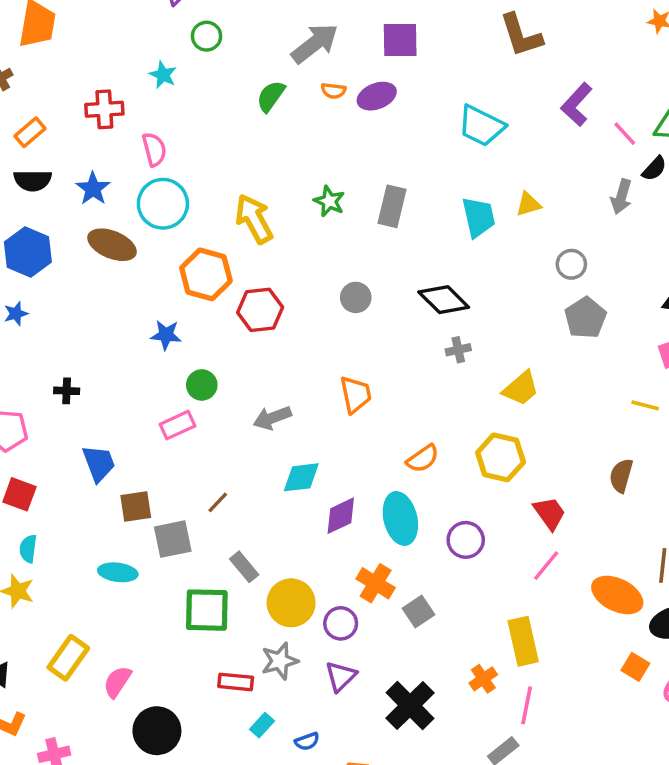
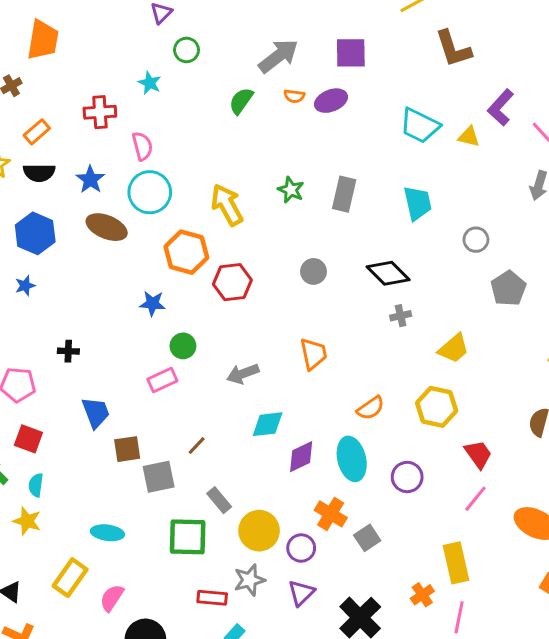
yellow triangle: (528, 204) -> (469, 137), moved, turned 30
gray circle: (571, 264) -> (476, 240), moved
cyan ellipse: (118, 572) -> (107, 533), moved

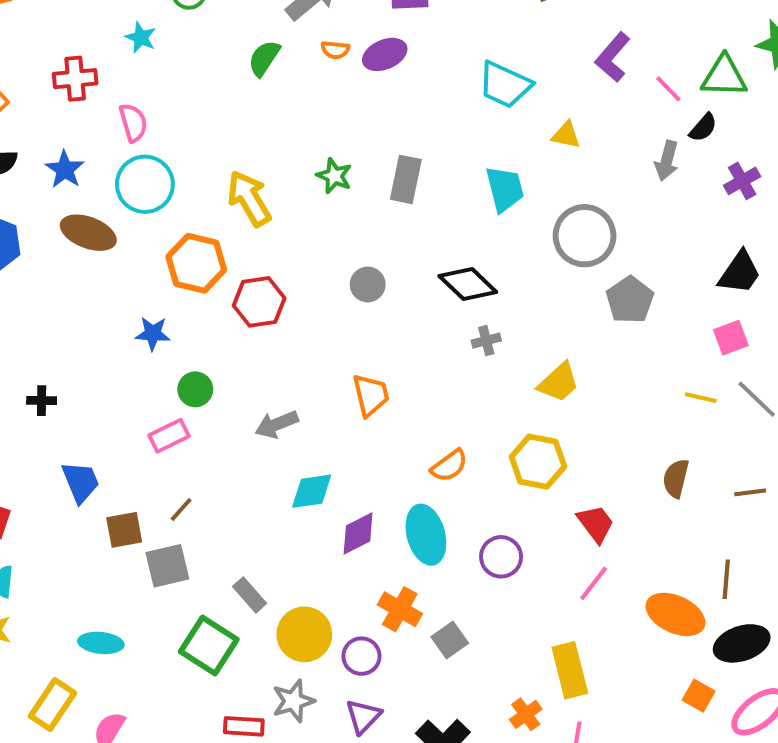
yellow triangle: (469, 137) -> (566, 135), moved
gray circle: (476, 240) -> (585, 236), size x1.8
brown line: (197, 446) -> (181, 510), moved
green square: (188, 537) -> (209, 645), turned 33

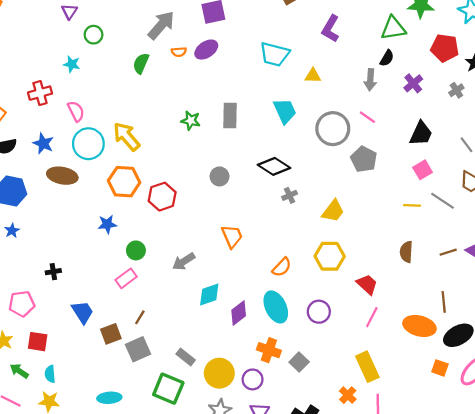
pink line: (668, 89) -> (367, 117), moved
yellow arrow: (249, 198) -> (127, 137), moved

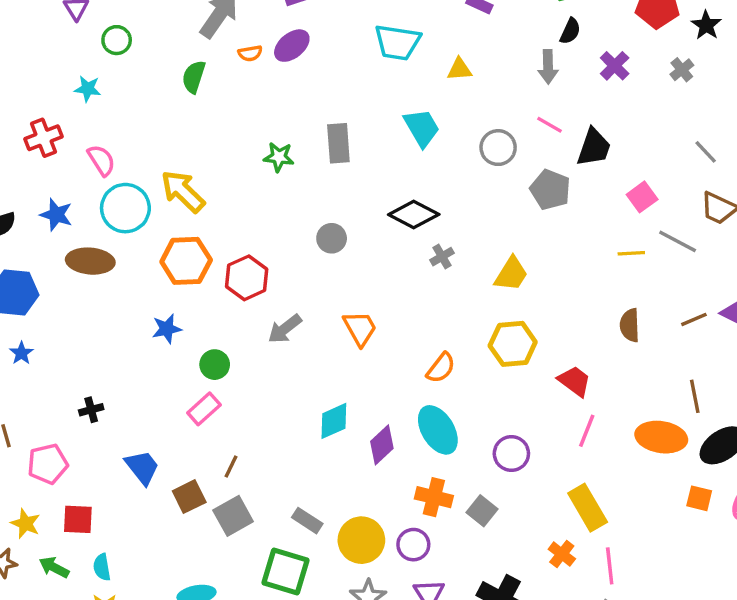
gray circle: (333, 129) -> (498, 148), size x0.7
black trapezoid: (421, 134) -> (594, 147), moved
gray arrow: (184, 262) -> (285, 329), moved
purple circle: (319, 312) -> (511, 454), moved

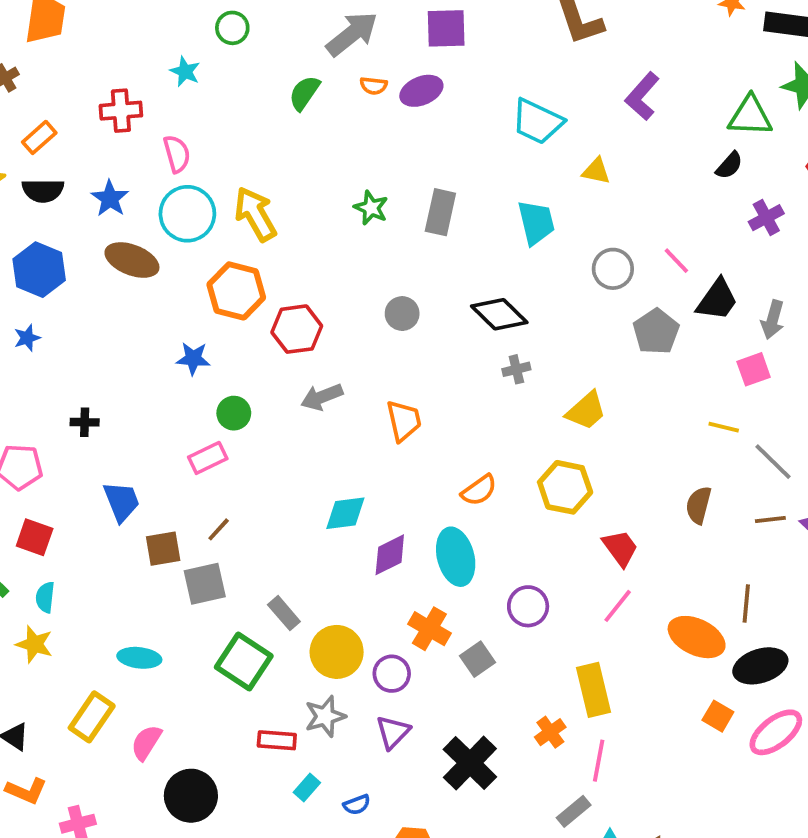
gray arrow: (548, 67) -> (773, 320), moved
gray line: (678, 241) -> (773, 462), moved

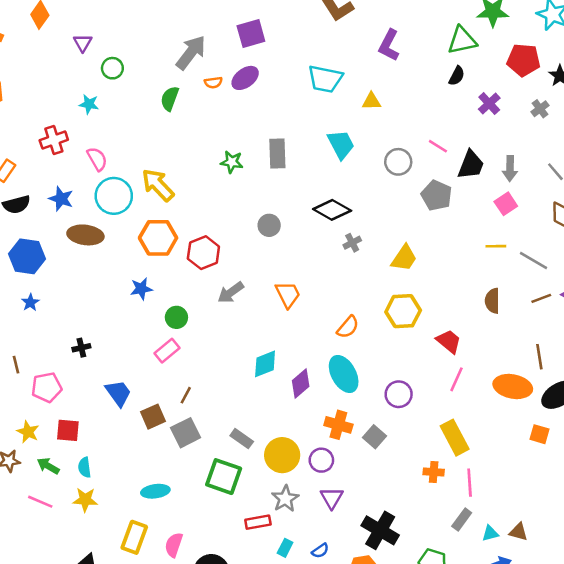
orange cross: (550, 732) -> (434, 472), turned -36
black cross: (470, 763) -> (380, 530), moved

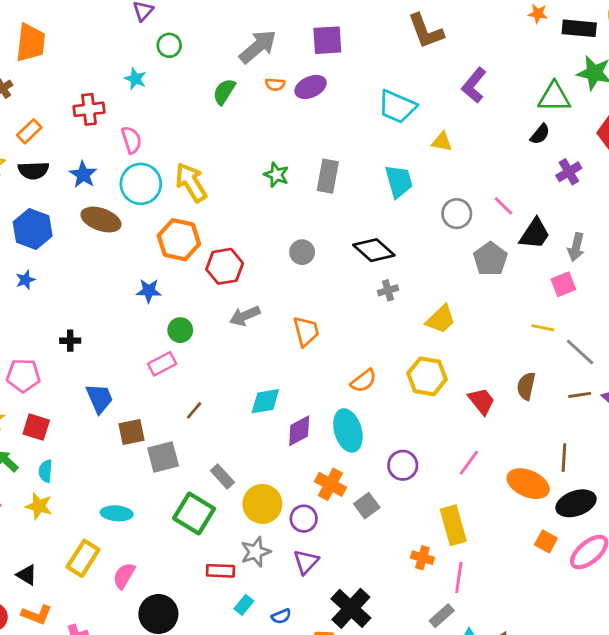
red trapezoid: (449, 341) -> (482, 401), moved
brown line: (186, 395) -> (194, 410), moved

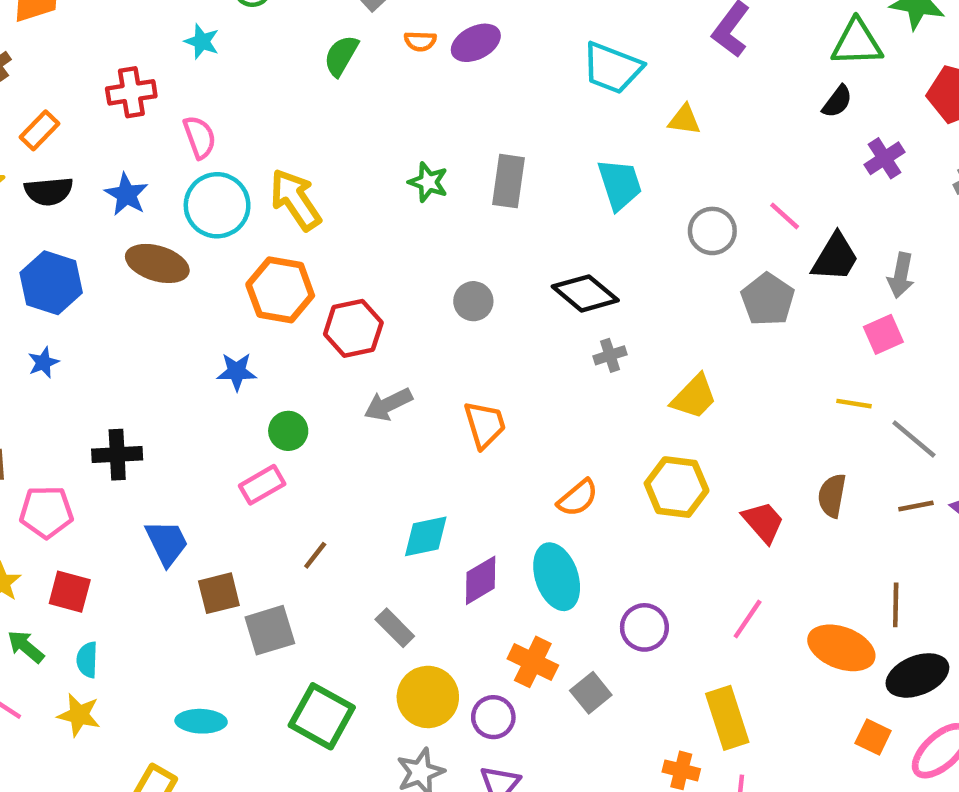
black cross: (70, 341) -> (117, 455), size x1.5
gray rectangle: (222, 477) -> (395, 628), moved

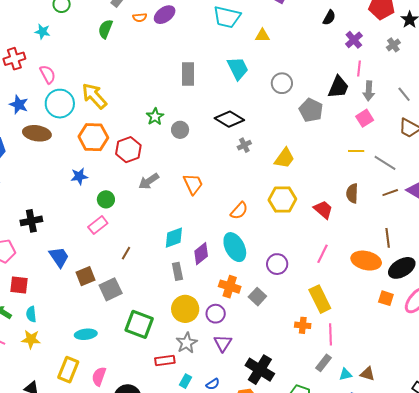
green star: (428, 182) -> (155, 117), moved, turned 30
pink line: (785, 216) -> (359, 69), moved, turned 63
gray rectangle: (395, 628) -> (177, 271), moved, turned 42

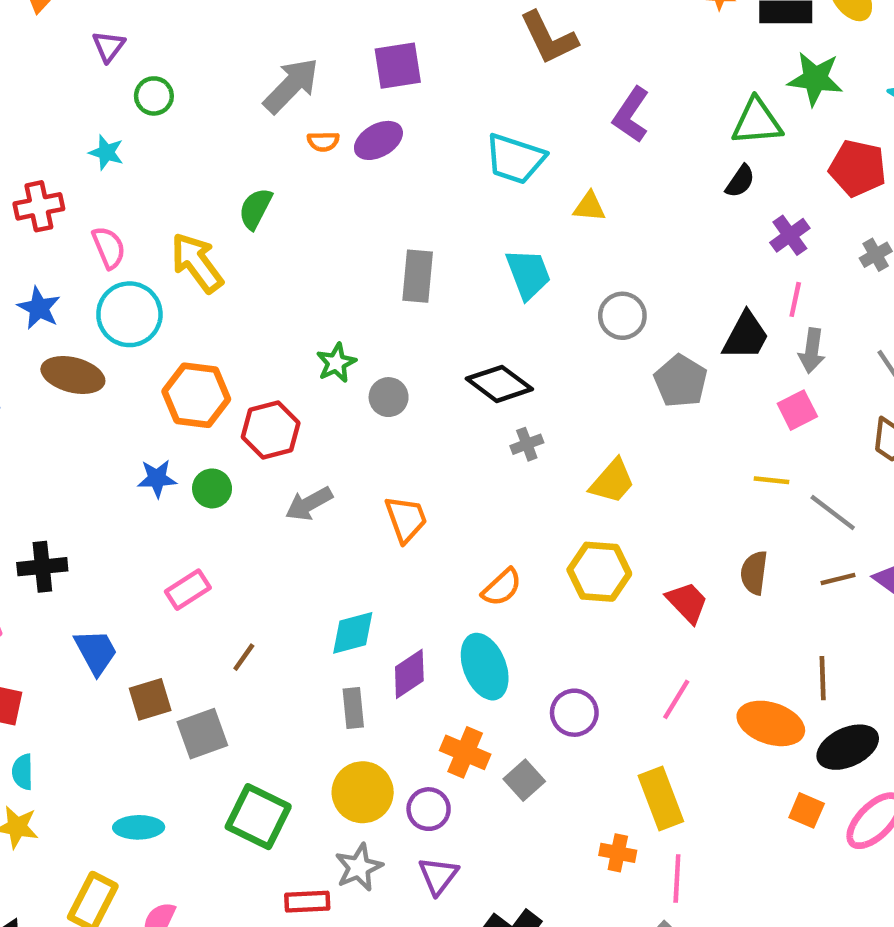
green semicircle: (105, 29) -> (255, 209), moved
yellow arrow: (94, 96) -> (197, 263), moved
green circle: (106, 199) -> (212, 488), moved

